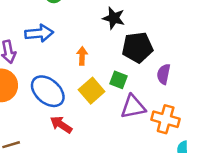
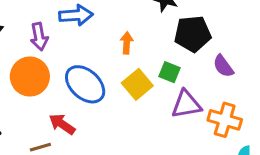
purple semicircle: (164, 74) -> (223, 66), turned -48
red arrow: (61, 125) -> (62, 124), moved

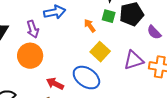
orange arrow: (127, 43) -> (90, 26), turned -32
green square: (170, 72) -> (109, 16), moved
blue ellipse: (85, 84) -> (86, 78), moved

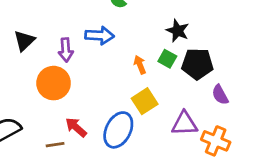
blue ellipse: (86, 78) -> (118, 130), turned 68

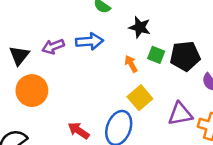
black star: (178, 31) -> (140, 27), moved
purple arrow: (66, 50) -> (53, 46), moved, turned 80
orange circle: (54, 83) -> (32, 91), moved

